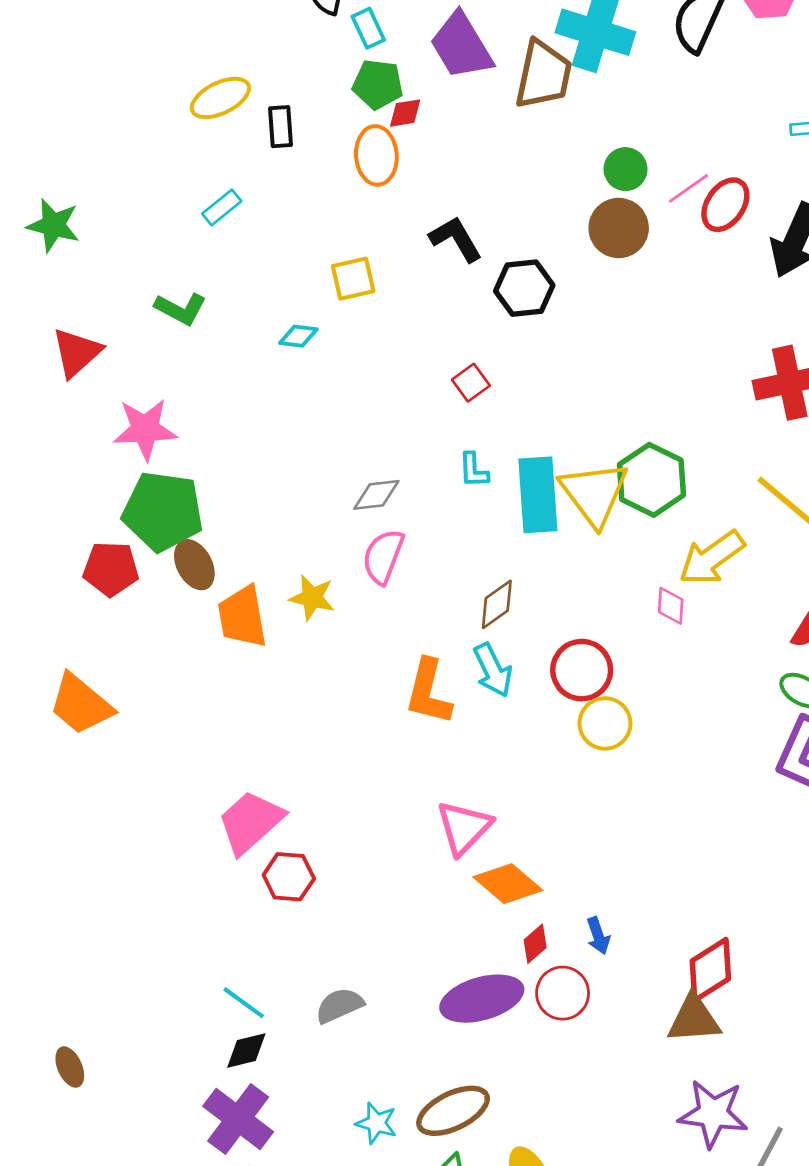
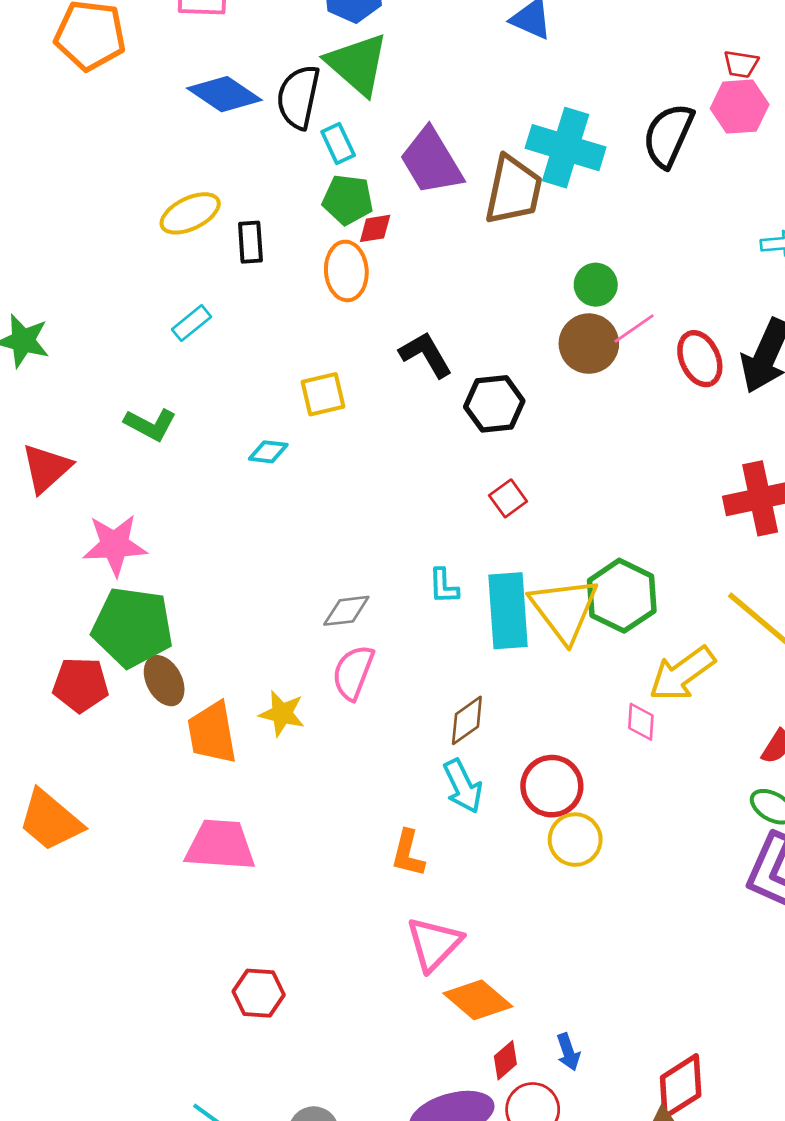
pink line: (688, 188) -> (634, 328), moved
red ellipse: (725, 205) -> (700, 359), moved, turned -58
red square: (471, 383) -> (508, 498), moved
orange L-shape: (428, 692) -> (408, 853), moved, size x0.7
pink trapezoid: (250, 822) -> (220, 845), moved, turned 46

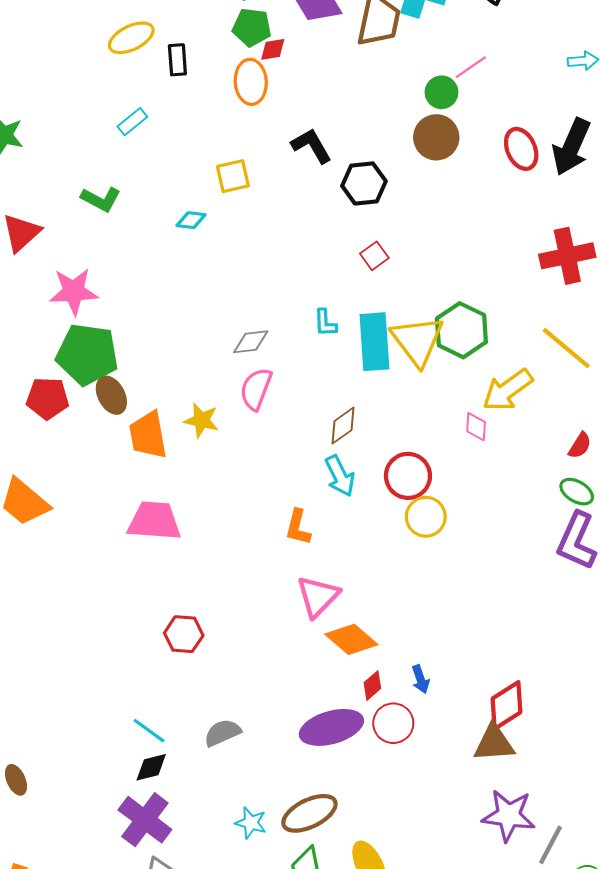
pink line: (634, 328) -> (471, 67), moved

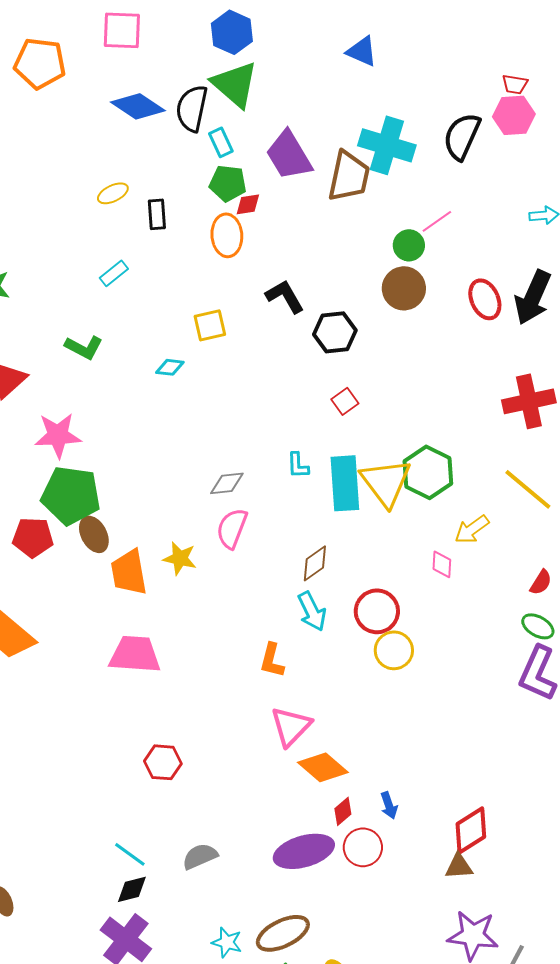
yellow ellipse: (131, 38) -> (113, 193), size x0.7
yellow arrow: (508, 390) -> (472, 529), size x0.7
brown triangle: (494, 743) -> (459, 866), size x0.7

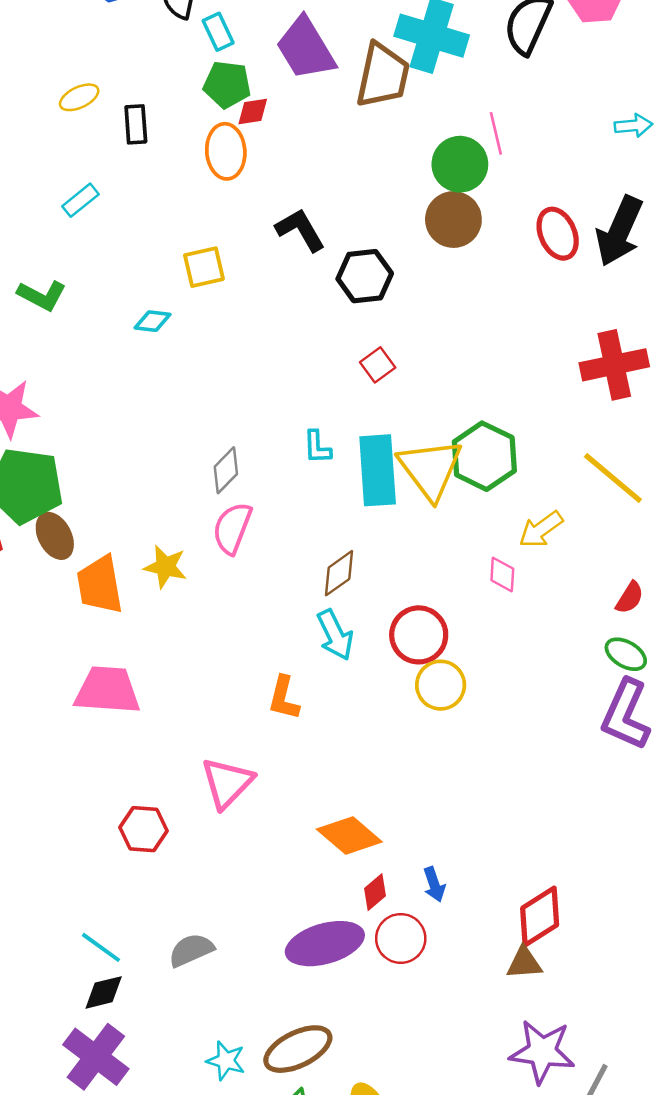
pink line: (437, 221) -> (496, 133), turned -68
green circle: (409, 245) -> (460, 164), size x1.4
gray diamond: (227, 483) -> (226, 470), turned -39
pink triangle: (291, 726) -> (227, 783), moved

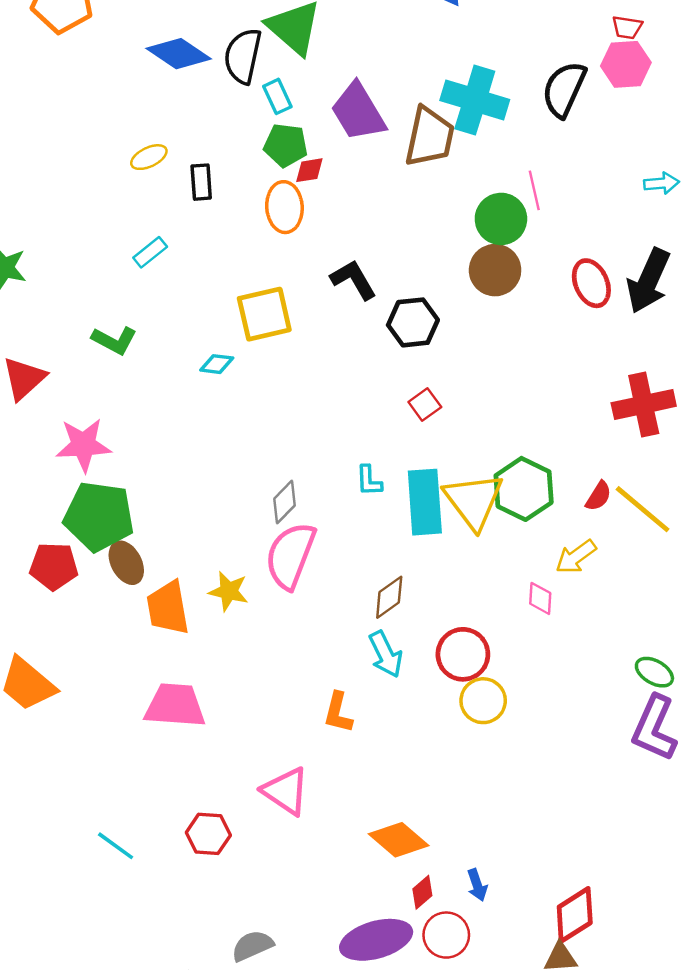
yellow square: (204, 267) -> (264, 314), size x1.4
pink semicircle: (232, 528) -> (290, 556), size x1.4
red semicircle: (630, 598) -> (599, 496), moved
pink triangle: (227, 783) -> (286, 791), turned -40
cyan line: (101, 947) -> (116, 846), moved

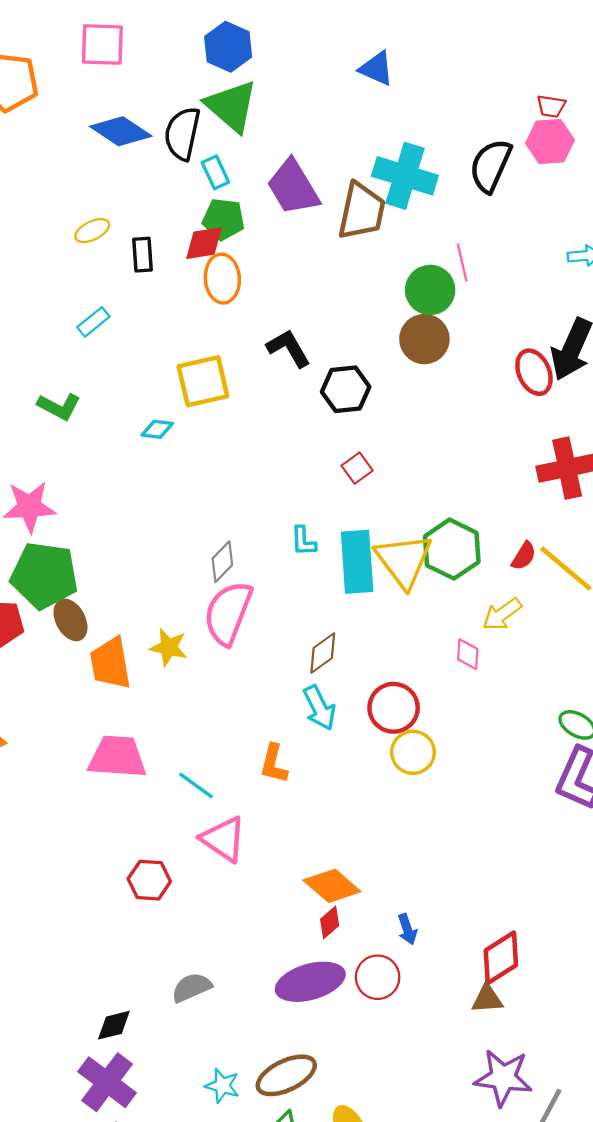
red diamond: (309, 170) -> (204, 243), moved, size x1.4
red ellipse: (591, 283) -> (534, 372), moved
cyan line: (116, 846) -> (196, 785), moved
red diamond: (422, 892) -> (330, 922), moved

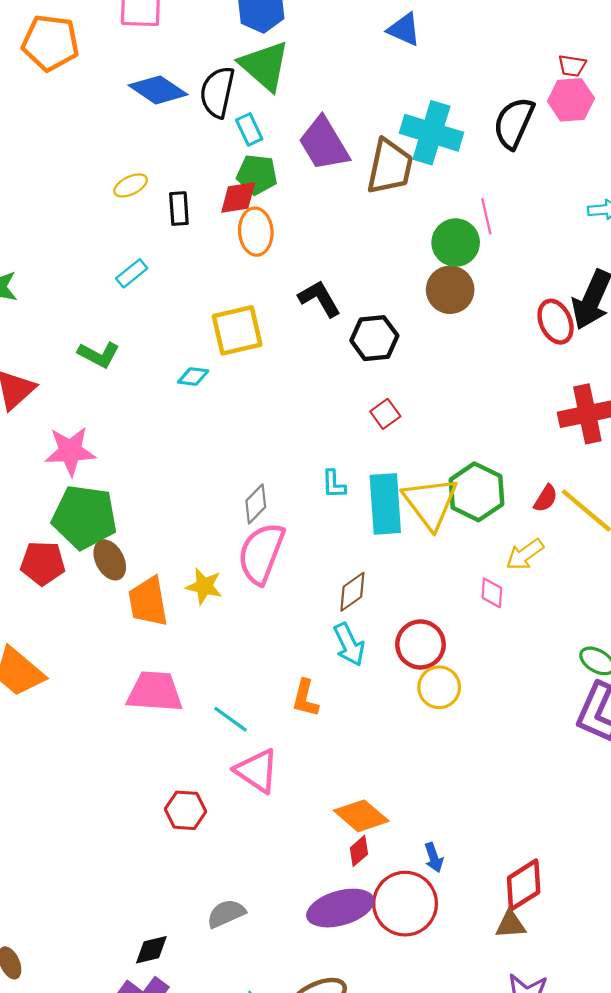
red circle: (378, 977) -> (405, 904), size x1.5

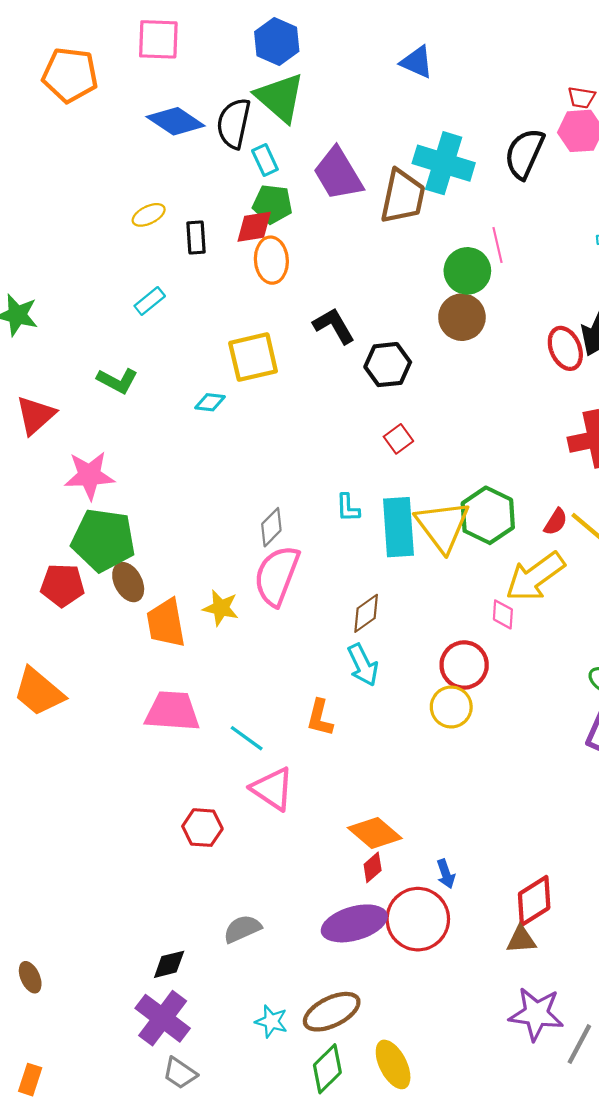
yellow arrow: (525, 554) -> (535, 577), size x1.6
red circle: (420, 644) -> (464, 665), moved

